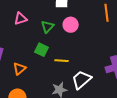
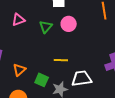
green square: (41, 50) -> (42, 80), moved
white trapezoid: (81, 80) -> (82, 78), turned 35

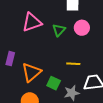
pink triangle: (18, 20) -> (32, 22), size x1.5
orange triangle: (19, 70) -> (31, 72), size x1.5

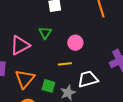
pink triangle: (32, 22) -> (20, 45), moved
pink circle: (82, 28) -> (75, 43), moved

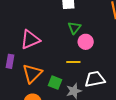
green triangle: (45, 33) -> (74, 28), moved

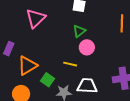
pink triangle: (30, 40) -> (36, 18), moved, turned -35

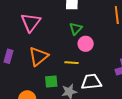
orange triangle: (27, 66) -> (38, 56), moved
green square: (47, 80) -> (51, 82), turned -32

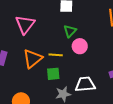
yellow line: (71, 63) -> (56, 55), moved
green square: (51, 82) -> (53, 74), moved

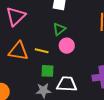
orange triangle: (33, 59) -> (18, 51), turned 40
green square: (53, 74) -> (48, 71), moved

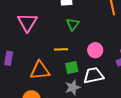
pink circle: (67, 46) -> (95, 50), moved
orange triangle: (18, 51) -> (40, 70), moved

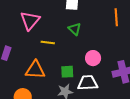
green triangle: (73, 24) -> (75, 29), turned -32
yellow line: (61, 49) -> (48, 43), moved

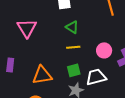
yellow line: (48, 43) -> (73, 47), moved
pink circle: (93, 58) -> (104, 50), moved

